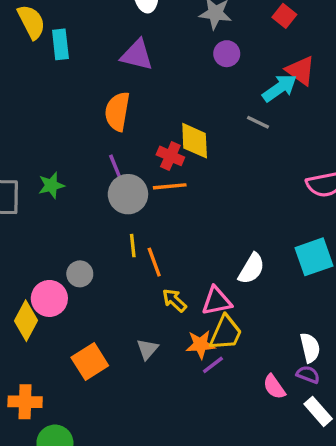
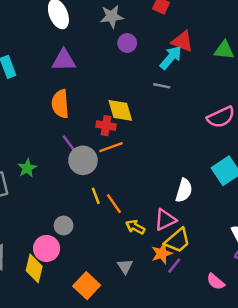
yellow trapezoid: (226, 333) -> (177, 240), turned 40
pink semicircle: (274, 387) -> (216, 282), moved

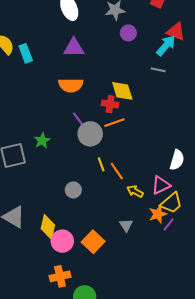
orange semicircle: (60, 104) -> (71, 85), turned -85
pink circle: (47, 248) -> (62, 241), moved

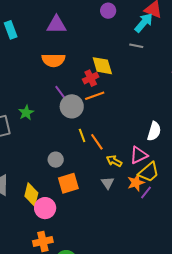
red cross: (110, 104) -> (91, 78), turned -35
gray triangle: (126, 225) -> (108, 183), moved
orange square: (93, 242) -> (68, 183), moved, turned 30

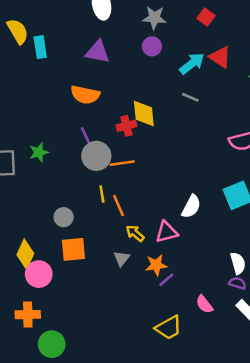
purple circle: (108, 11) -> (152, 46), moved
cyan arrow: (144, 23) -> (192, 64), moved
orange line: (95, 96) -> (122, 163), moved
yellow trapezoid: (149, 172) -> (169, 328), moved

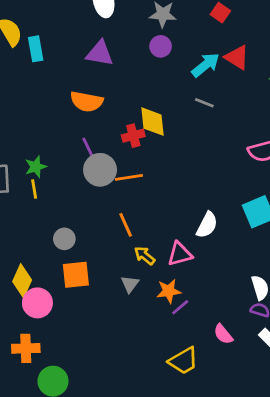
yellow line: (102, 194) -> (34, 189), moved

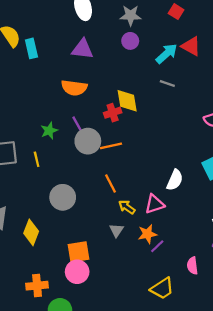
green star: (36, 167) -> (49, 131), moved
gray circle: (64, 239) -> (63, 197), size x1.5
orange square: (76, 275) -> (79, 252), moved
pink circle: (37, 303) -> (77, 272), moved
pink semicircle: (223, 334) -> (192, 266), turned 35

